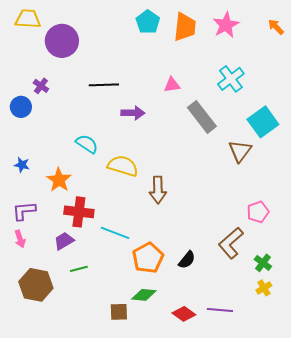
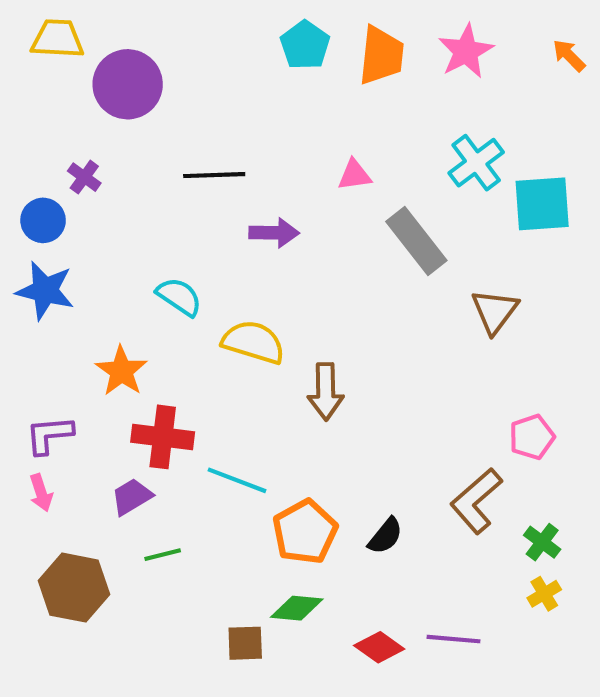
cyan square: (263, 122) -> (542, 204), moved, turned 32
blue star: (22, 165) -> (45, 291), moved, size x1.8

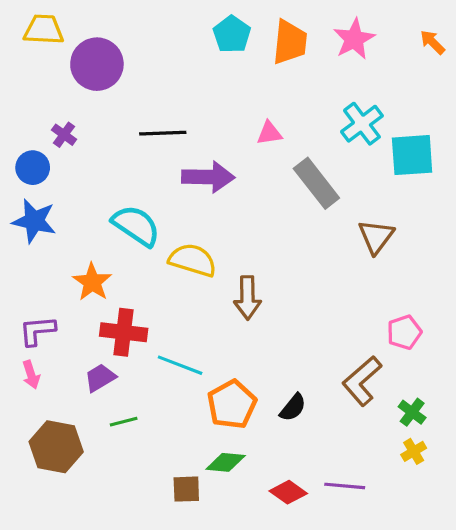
purple arrow: (274, 233) -> (208, 177), size x1.4
cyan semicircle: (179, 297) -> (136, 226), size x1.4

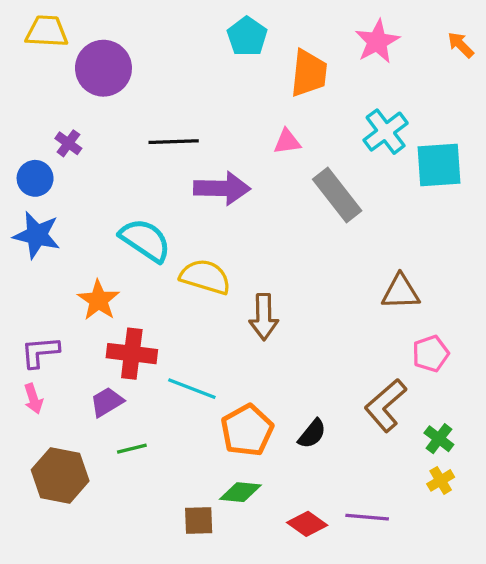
orange trapezoid: (290, 42) -> (309, 73), moved
brown triangle: (376, 237) -> (401, 292), moved, turned 51

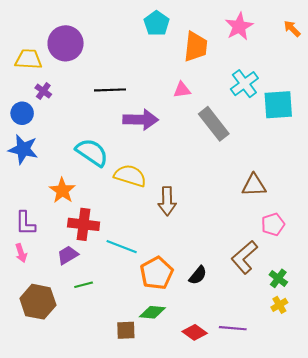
yellow trapezoid: (47, 31) -> (28, 59), moved
purple L-shape: (40, 352) -> (25, 223), turned -85

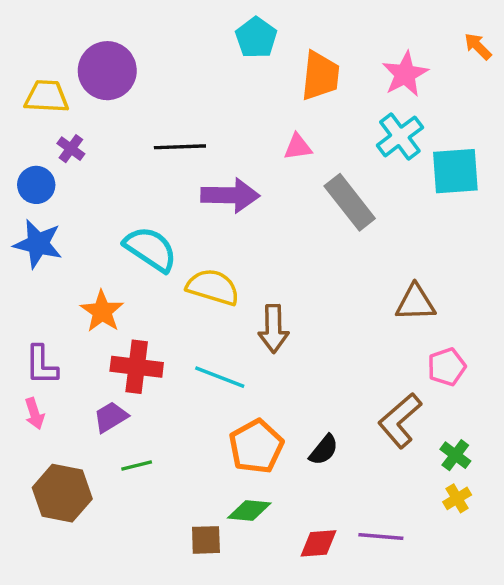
pink star: (239, 26) -> (405, 74), moved
cyan line: (122, 247) -> (220, 377), moved
red diamond: (195, 332) -> (319, 543), turned -40

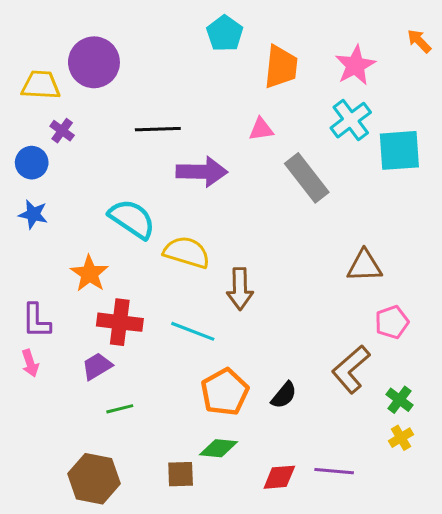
blue star: (38, 244) -> (33, 214), size x0.7
brown hexagon: (62, 493) -> (94, 479), moved

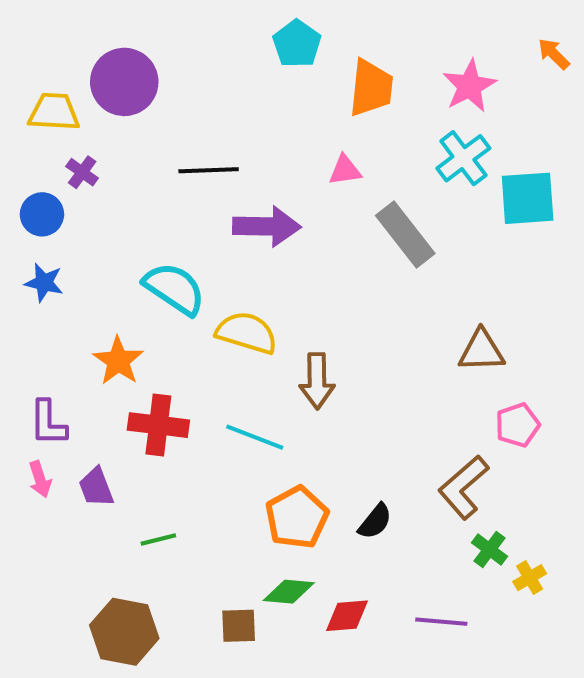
purple trapezoid: (97, 366) -> (96, 487), moved, turned -80
green cross: (399, 400) -> (489, 549), moved
red diamond: (279, 477) -> (347, 616), moved

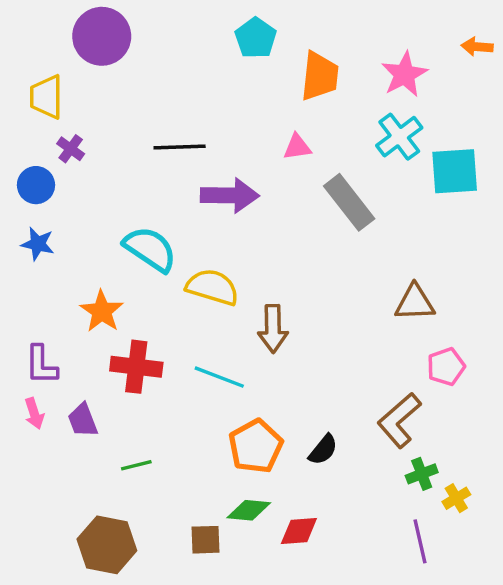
orange arrow: (554, 54) -> (477, 47), turned -40
purple circle: (124, 82) -> (102, 36), moved
yellow trapezoid: (54, 112) -> (46, 97), turned -93
green cross: (489, 549) -> (422, 474), turned 32
purple line: (441, 622) -> (420, 541), moved, turned 72

